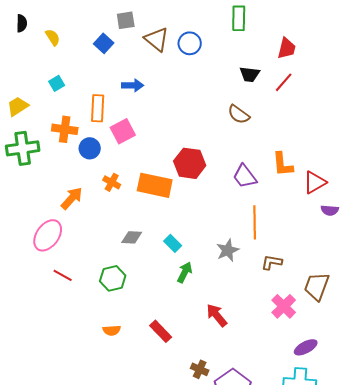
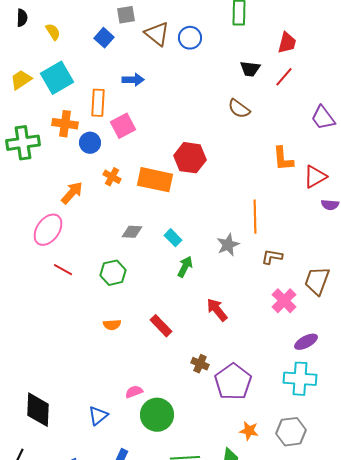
cyan square: (57, 83) -> (57, 78), size x2.0
yellow trapezoid: (18, 106) -> (21, 80), moved
purple trapezoid: (245, 176) -> (323, 118), moved

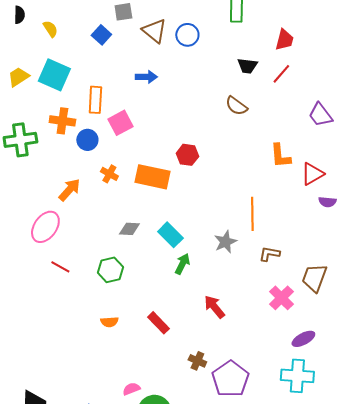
cyan square: (57, 78) -> (54, 75), turned -36
blue arrow: (133, 80) -> (146, 77), moved
red hexagon: (190, 158) -> (187, 155), size x0.7
cyan rectangle: (173, 238) -> (170, 235), size x1.4

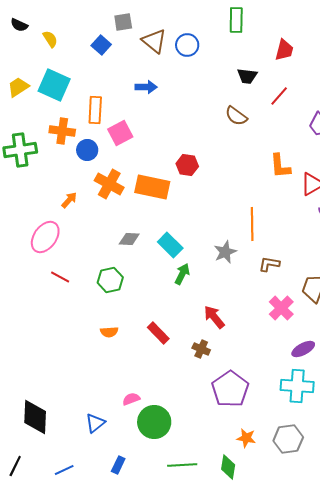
black semicircle: (19, 15) -> (19, 25), turned 114
red line: (281, 74) -> (279, 96), moved
orange cross: (109, 174) -> (109, 184), size x1.6
orange arrow: (69, 190) -> (69, 200), size x0.7
brown cross: (197, 361) -> (201, 349), moved

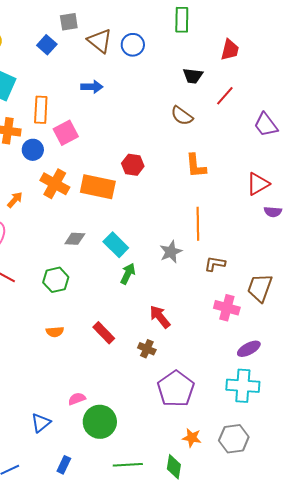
orange L-shape: (280, 166) -> (196, 166), moved
pink cross: (281, 308) -> (227, 308), turned -30

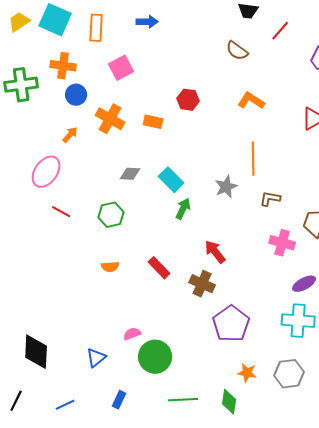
orange rectangle: (41, 110) -> (96, 28), moved
blue circle: (33, 150) -> (76, 95), moved
orange L-shape: (196, 166) -> (251, 101), turned 128
orange rectangle: (98, 187) -> (153, 122), size x0.6
brown cross: (147, 349) -> (202, 284), size x1.4

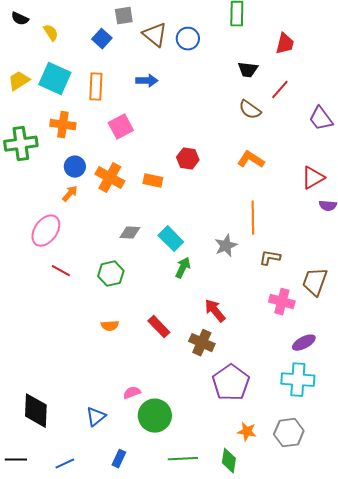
brown semicircle: (237, 51) -> (250, 110), moved
blue circle: (76, 95) -> (75, 167), moved
black line: (16, 401) -> (16, 460), turned 65

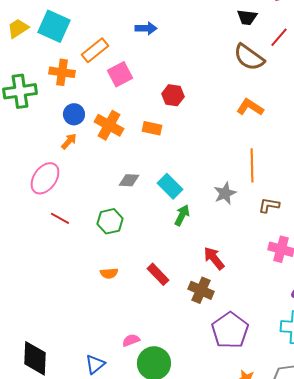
orange rectangle: (96, 87) -> (95, 50), moved, turned 48
brown semicircle: (250, 110) -> (249, 57), size x1.4
red hexagon: (188, 159) -> (173, 95), moved

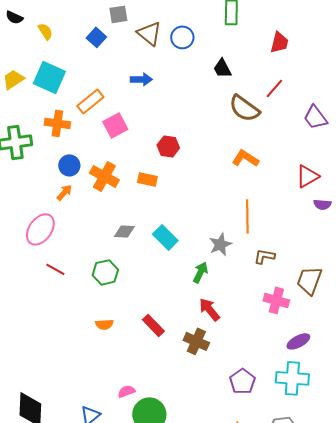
black trapezoid: (247, 17) -> (222, 68), moved, turned 55
green arrow: (182, 215) -> (200, 272), moved
purple pentagon: (230, 330) -> (242, 381), moved, size x0.7

